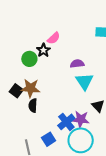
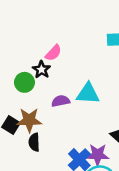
purple semicircle: (77, 64) -> (61, 101), moved
cyan triangle: (84, 81) -> (88, 94), moved, turned -48

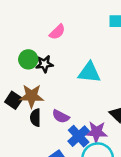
black star: (42, 70) -> (44, 64), moved, turned 30
purple semicircle: (61, 101) -> (61, 116), moved, turned -144

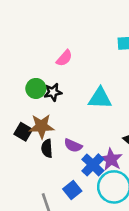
purple star: (96, 132) -> (111, 160), turned 30

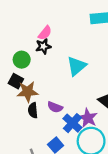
black star: (53, 92) -> (43, 46), moved
cyan triangle: (100, 98) -> (77, 66), turned -40
black square: (23, 132) -> (16, 81), moved

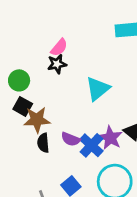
green circle: (22, 60) -> (19, 80), moved
purple star: (88, 118) -> (110, 138), moved
blue cross: (72, 123) -> (91, 145), moved

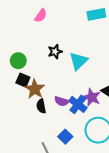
pink semicircle: (59, 47) -> (41, 16), moved
black star: (57, 64) -> (55, 52), moved
brown star: (37, 120) -> (35, 89), turned -30

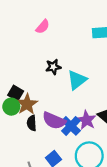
green circle: (18, 61) -> (11, 107), moved
purple semicircle: (62, 101) -> (54, 121), size x1.5

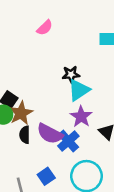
black star: (53, 67) -> (71, 74), moved
purple star: (86, 120) -> (81, 117), moved

